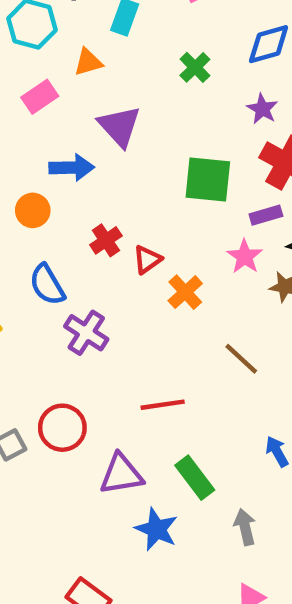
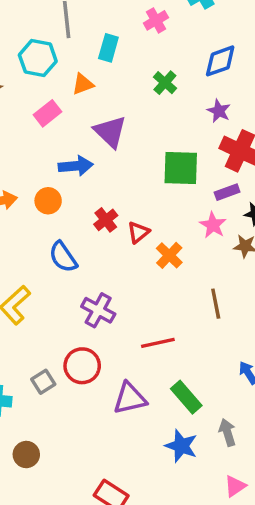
purple cross: (86, 333) -> (98, 310), moved
brown line: (241, 359) -> (216, 304), turned 40
blue star: (156, 529) -> (181, 446), moved

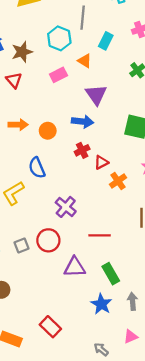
orange triangle: (83, 84) -> (85, 61), turned 40
blue arrow: (76, 166) -> (82, 122), moved
blue semicircle: (63, 257) -> (37, 168), moved

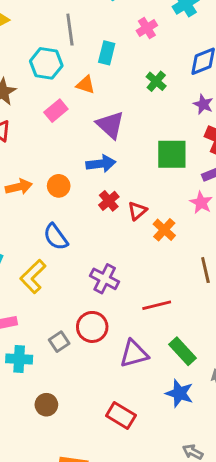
red rectangle: (50, 327) -> (121, 415), moved

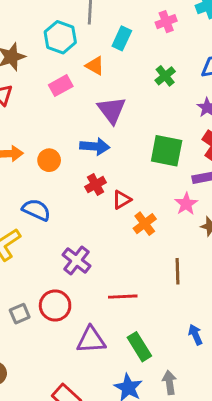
blue semicircle: (56, 237) -> (36, 210), turned 140

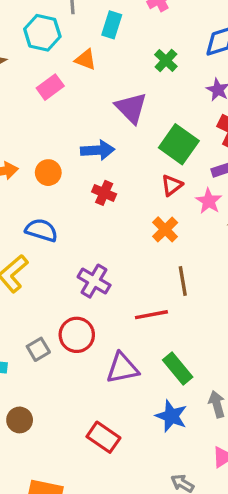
purple triangle: (112, 110) -> (131, 108), moved
green square: (167, 151) -> (179, 144), turned 32
red cross: (96, 185) -> (104, 193), turned -30
red triangle: (122, 200) -> (172, 185), moved
brown line: (177, 271) -> (183, 281), moved

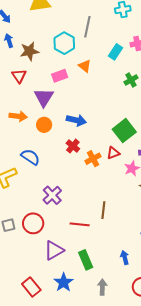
cyan rectangle: (112, 25) -> (116, 52), moved
purple triangle: (131, 108) -> (44, 97), moved
orange cross: (165, 229) -> (93, 159), moved
purple triangle: (122, 368) -> (54, 250), turned -35
blue star: (171, 416) -> (64, 282), moved

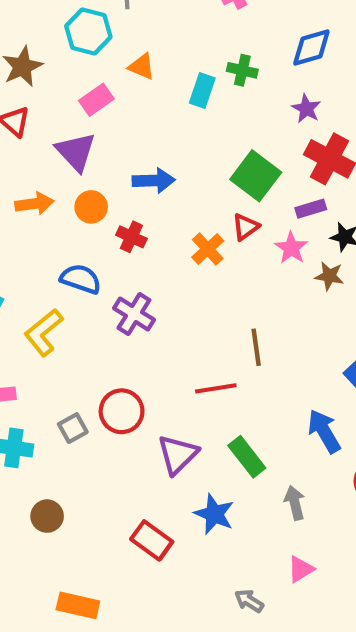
cyan rectangle: (116, 52) -> (202, 91), moved
green cross: (131, 80) -> (242, 70), turned -32
red cross: (73, 146) -> (131, 237), moved
purple cross: (52, 195) -> (134, 314), moved
blue arrow: (125, 257) -> (324, 431), size x1.5

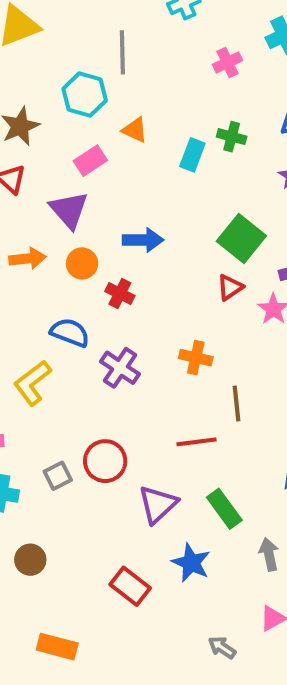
orange cross: (208, 249) -> (196, 358), moved, turned -36

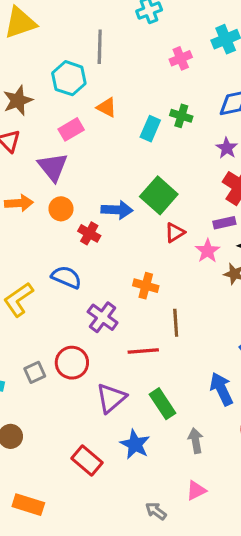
green square: (241, 239) -> (159, 195), moved
blue arrow: (143, 240) -> (117, 210), moved
blue semicircle: (70, 332) -> (66, 277), moved
purple cross: (120, 368) -> (103, 317), moved

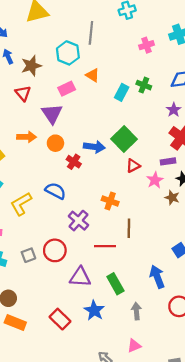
purple triangle: (111, 398) -> (80, 277), turned 40
orange rectangle: (28, 505) -> (15, 323), moved

